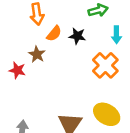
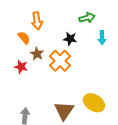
orange semicircle: (54, 34) -> (24, 38), moved, turned -80
orange cross: (105, 65) -> (60, 61), moved

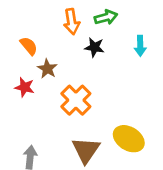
green arrow: (87, 18) -> (106, 17), moved
orange arrow: (37, 21) -> (72, 22), moved
orange cross: (60, 61) -> (76, 100), moved

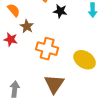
orange cross: (76, 100) -> (47, 49), turned -30
yellow ellipse: (129, 139) -> (85, 60), moved

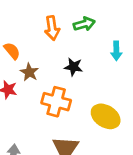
black star: (60, 11) -> (73, 67), moved

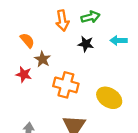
cyan arrow: (116, 51) -> (119, 40), turned 91
black star: (73, 67) -> (86, 44), moved

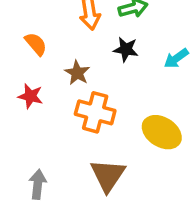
cyan arrow: (119, 40) -> (176, 58), moved, turned -35
brown star: (42, 59) -> (77, 73), moved

